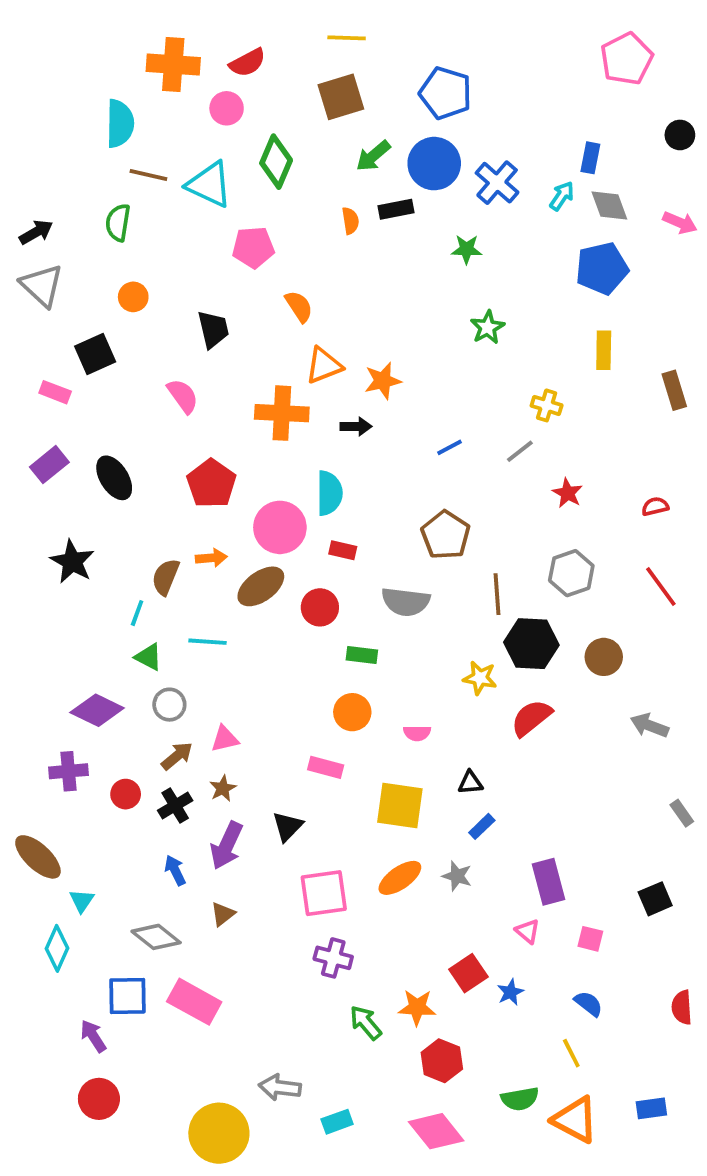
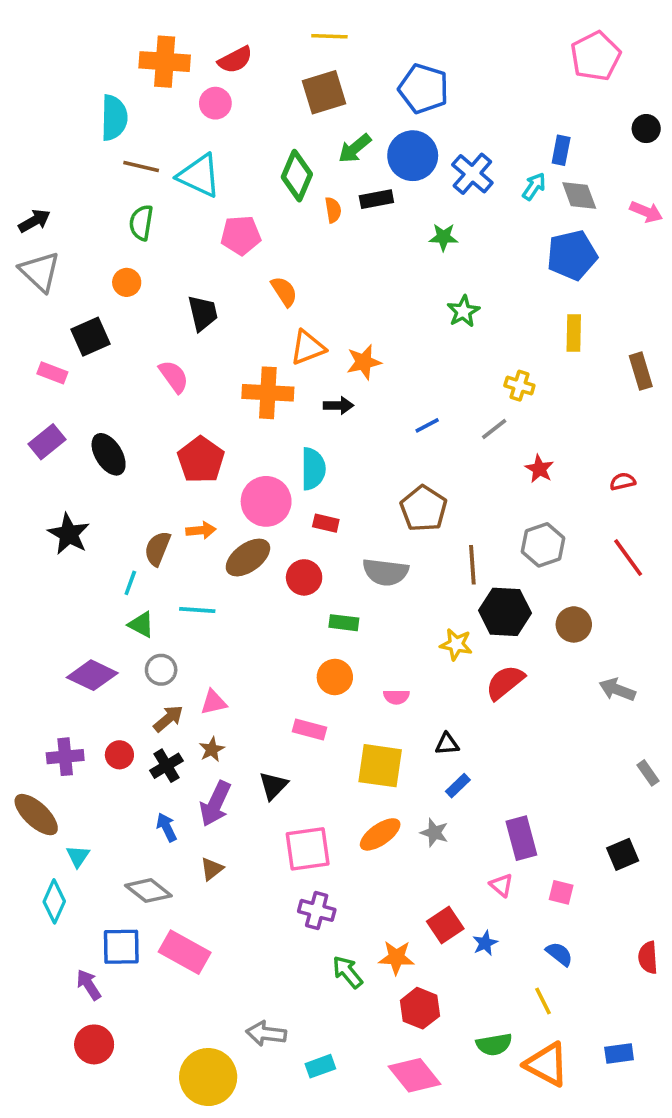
green diamond: (276, 162) -> (297, 176), moved
green semicircle: (118, 223) -> (141, 223), moved
purple cross: (68, 771) -> (65, 757), moved

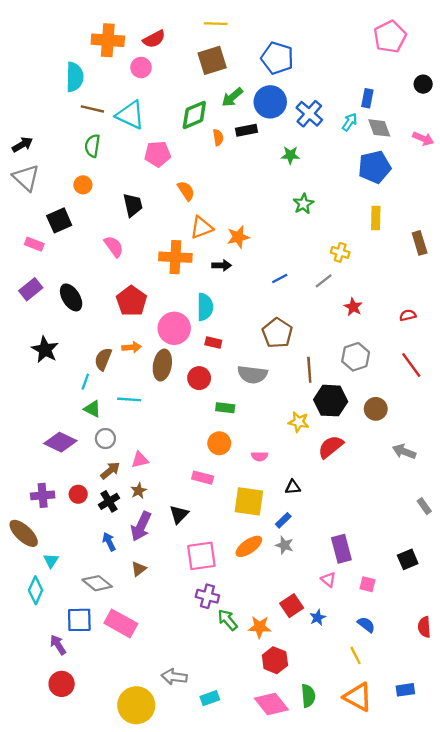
green diamond: (297, 176) -> (194, 115), turned 44
brown ellipse: (248, 558) -> (162, 365), turned -44
blue rectangle: (458, 786) -> (283, 520), moved
green arrow: (348, 972) -> (228, 620), moved
green semicircle: (494, 1044) -> (308, 696), moved, turned -85

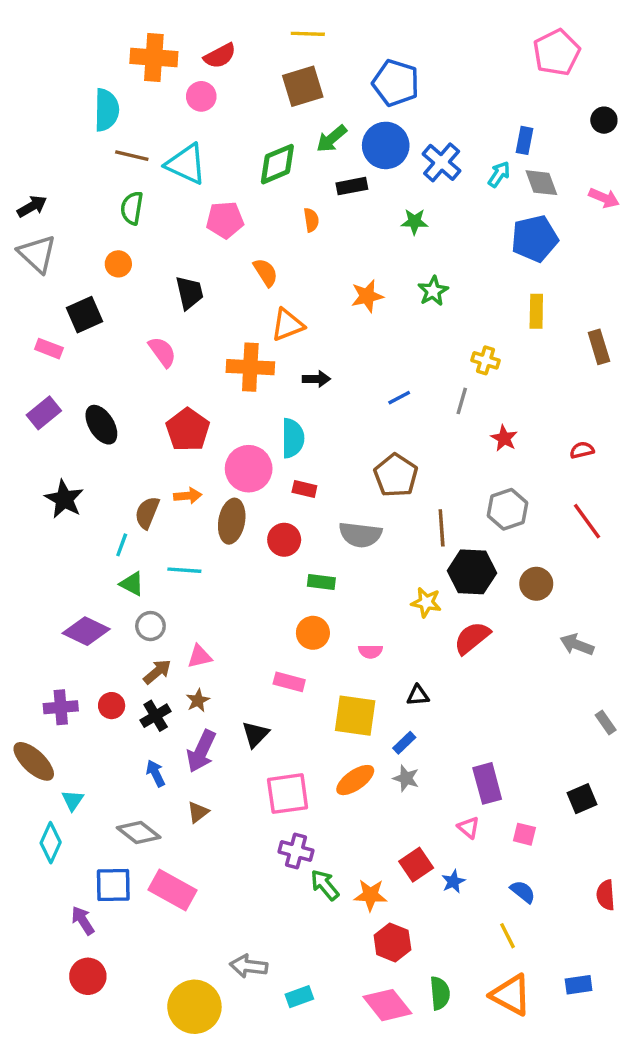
orange semicircle: (218, 137) -> (311, 220), moved
orange star: (238, 237) -> (367, 296), moved
gray line: (324, 281) -> (462, 401), turned -36

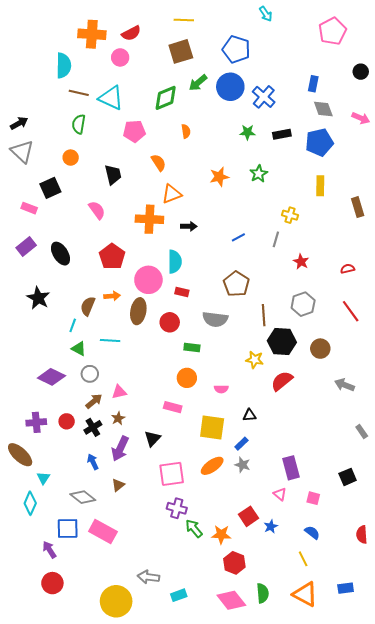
cyan arrow: (499, 174) -> (266, 14), moved, turned 112
black rectangle: (352, 186) -> (282, 134), moved

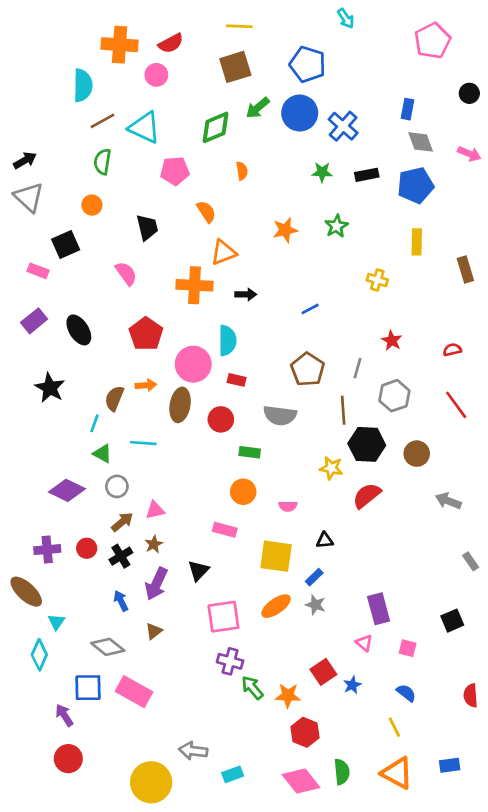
brown line: (79, 93) -> (102, 121), turned -42
gray line: (276, 239) -> (358, 368), moved

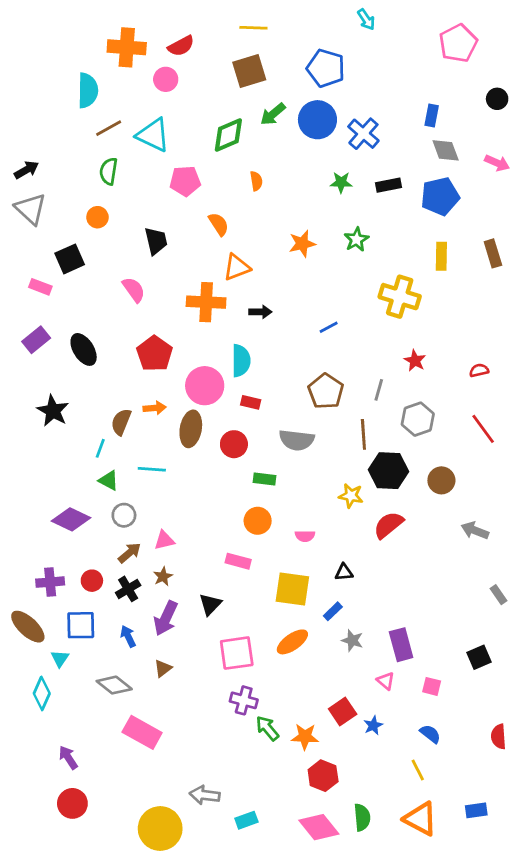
brown rectangle: (465, 269) -> (493, 253), moved
yellow cross: (377, 280) -> (400, 297), size x1.8
gray star: (315, 605) -> (352, 641), moved
blue square: (88, 688) -> (81, 625), moved

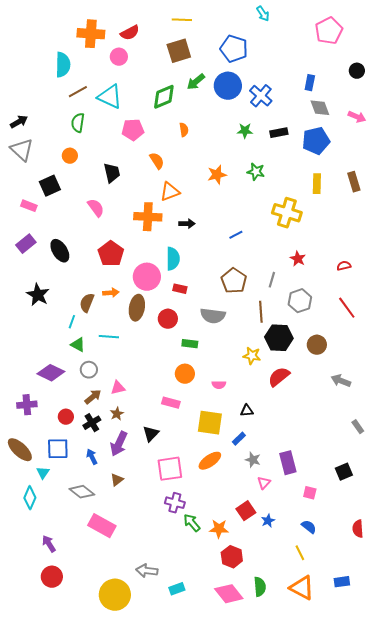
green star: (356, 239) -> (256, 172), turned -30
purple cross: (50, 582) -> (27, 405), moved
pink triangle: (386, 681) -> (264, 483), moved, turned 32

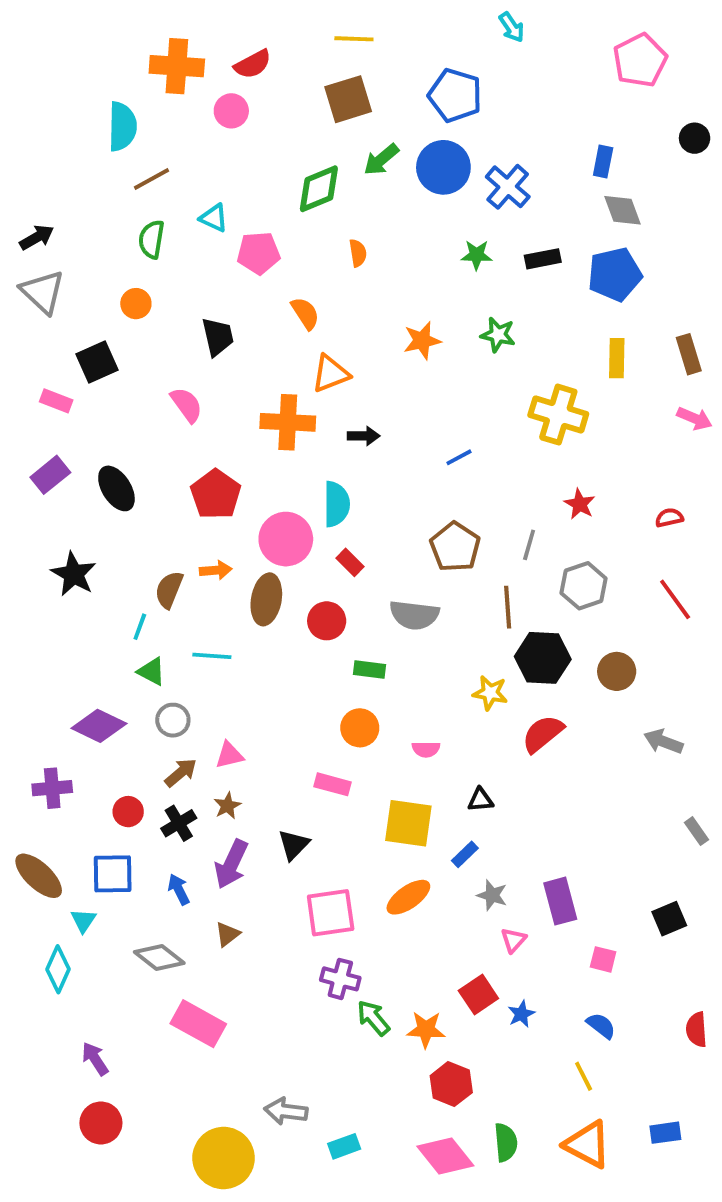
cyan triangle: (110, 97) -> (214, 218), moved, size x0.6
pink arrow: (357, 117) -> (695, 418), moved
red rectangle: (180, 289) -> (350, 562), turned 32

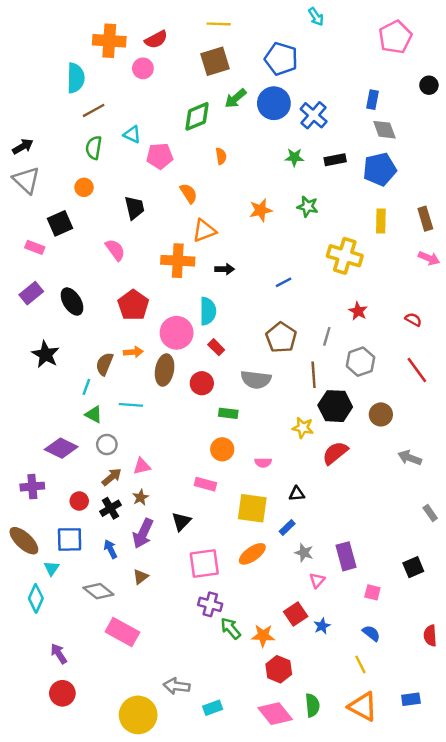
red semicircle: (669, 518) -> (413, 320), turned 42

